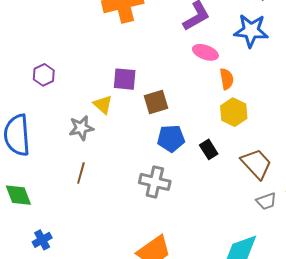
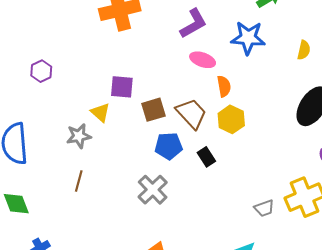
purple hexagon: (44, 75) -> (41, 71), moved
brown trapezoid: (256, 164) -> (191, 114), moved
gray cross: (155, 182) -> (153, 190), turned 32

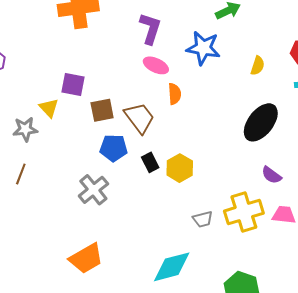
purple L-shape: (193, 24) -> (150, 28), turned -48
yellow hexagon: (231, 119) -> (180, 168), moved

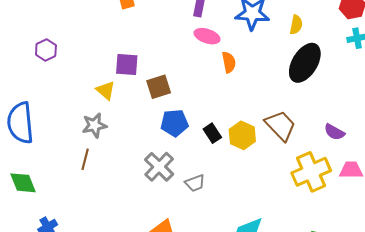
yellow semicircle: (258, 66) -> (296, 25), moved
brown trapezoid: (139, 118) -> (280, 126), moved
black ellipse: (261, 122) -> (305, 63), moved
gray star: (25, 129) -> (94, 125), moved
gray trapezoid: (203, 219) -> (195, 183), moved

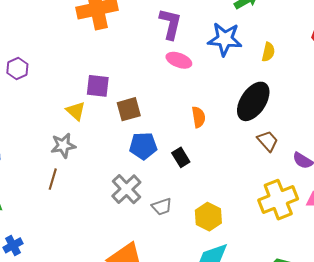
orange semicircle: (229, 62) -> (199, 117), moved
black ellipse: (305, 63) -> (253, 101), moved
brown trapezoid: (280, 126) -> (268, 141), moved, size x0.7
yellow hexagon: (242, 135) -> (208, 217), moved

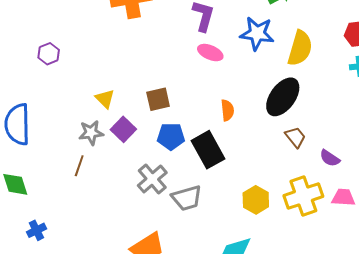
yellow semicircle: (268, 52) -> (300, 48), size x1.8
purple square: (98, 86) -> (123, 129), moved, turned 35
black rectangle: (181, 157) -> (208, 150), size x1.8
gray trapezoid: (162, 207) -> (187, 198), size x1.5
yellow hexagon: (208, 217) -> (256, 200), moved

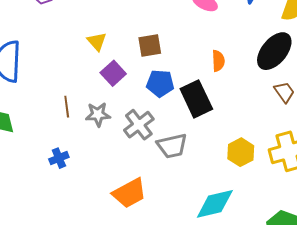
gray star: (91, 133) -> (98, 114), moved
brown line: (79, 166) -> (67, 107), turned -30
blue cross: (36, 230) -> (59, 158), moved

